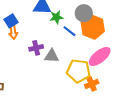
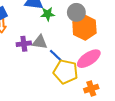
blue line: (69, 31) -> (56, 55), moved
gray triangle: (52, 56) -> (40, 42), moved
orange cross: (92, 84) -> (91, 89), moved

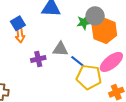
green star: (48, 14) -> (84, 22), moved
purple cross: (24, 44) -> (38, 59), moved

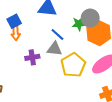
blue line: (77, 61) -> (57, 35), moved
yellow pentagon: (89, 77) -> (73, 65), moved, turned 30

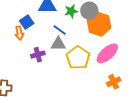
blue square: (14, 21) -> (27, 22), moved
green star: (79, 24) -> (71, 11), moved

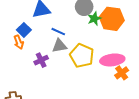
green star: (71, 11) -> (94, 19), moved
orange hexagon: (99, 24) -> (112, 19), moved
pink ellipse: (107, 53) -> (112, 60), moved, turned 45

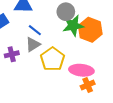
green star: (94, 19) -> (73, 26), size x1.5
gray triangle: (59, 46) -> (33, 44), turned -35

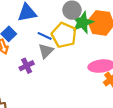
yellow pentagon: (52, 59) -> (64, 35), moved

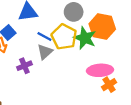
green star: (83, 22) -> (85, 38), moved, turned -30

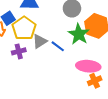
blue line: (44, 37) -> (58, 46), moved
yellow pentagon: (64, 37) -> (24, 28), moved

